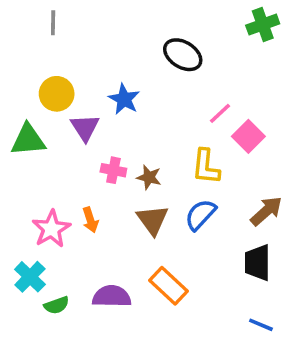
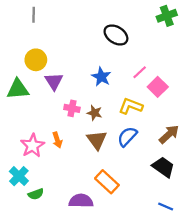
blue star: (124, 99) -> (101, 77), moved
yellow L-shape: (206, 167) -> (131, 106), turned 105
black trapezoid: (257, 263) -> (163, 167), turned 125
purple semicircle: (112, 296) -> (81, 201), moved

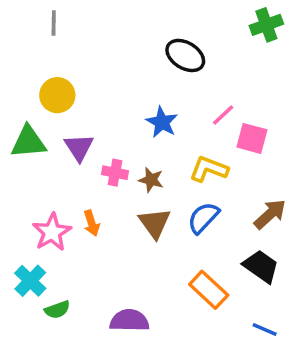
purple triangle: (54, 81) -> (79, 147), moved
pink square: (158, 87) -> (252, 138), turned -30
orange rectangle: (107, 182) -> (209, 290), moved

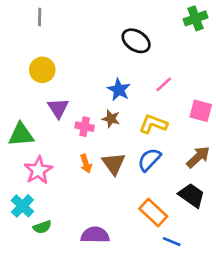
pink square: (252, 138) -> (201, 111), moved
green triangle: (28, 142) -> (21, 135), moved
brown star: (151, 180) -> (111, 119), moved
orange arrow: (92, 223) -> (86, 164), moved
blue line: (265, 329) -> (172, 242), moved

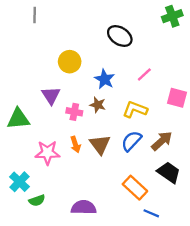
yellow circle: (42, 70) -> (70, 62), moved
brown arrow: (198, 157) -> (162, 141), moved
pink star: (38, 170) -> (47, 153), moved, turned 30

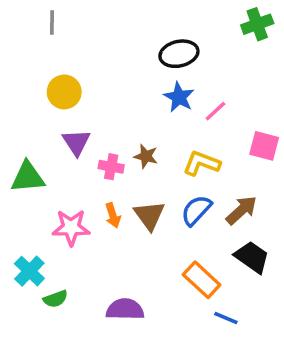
black ellipse: (120, 36) -> (179, 54), turned -45
yellow circle: (70, 62) -> (64, 92), moved
blue star: (105, 79) -> (179, 97), moved

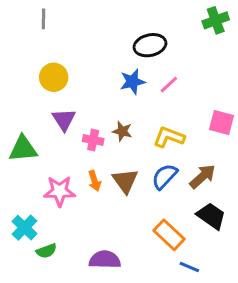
blue star: (179, 97) -> (132, 82), moved, turned 30
pink line: (215, 111) -> (169, 85), moved

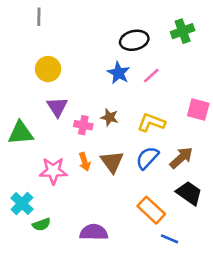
green cross: (216, 20) -> (183, 31), moved
blue star: (132, 82) -> (119, 73), turned -30

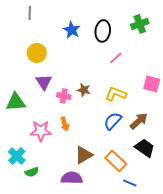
black ellipse: (134, 40) -> (103, 31), turned -70
blue star: (119, 73) -> (72, 30), moved
brown triangle: (112, 162) -> (84, 155), moved, turned 36

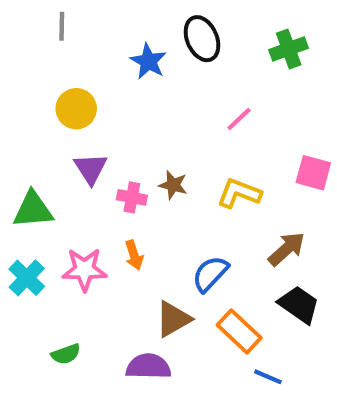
black ellipse: (103, 31) -> (202, 39), moved, turned -30
blue semicircle: (113, 121) -> (210, 274), moved
cyan cross: (17, 156) -> (27, 278), moved

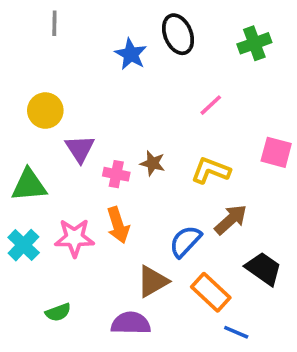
yellow circle: (76, 109) -> (45, 111), moved
brown arrow: (287, 249) -> (231, 220), moved
orange arrow: (134, 255) -> (118, 225), size x1.4

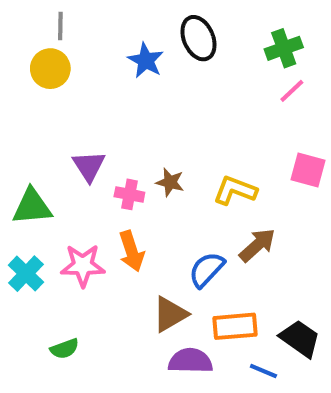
pink line: (211, 105) -> (292, 91), moved
yellow circle: (45, 111) -> (50, 69), moved
black trapezoid: (263, 269) -> (300, 339), moved
orange rectangle: (211, 292) -> (235, 326), turned -48
purple semicircle: (131, 323) -> (190, 361), moved

